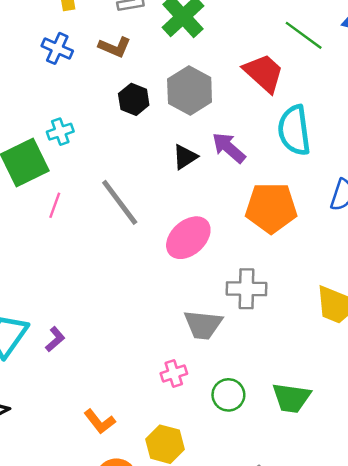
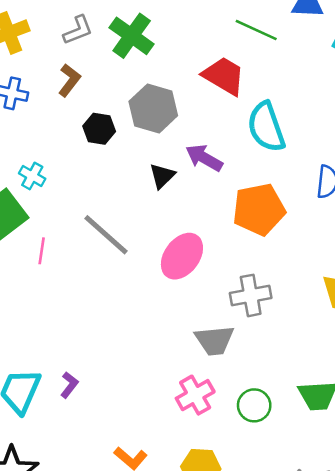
brown L-shape: (115, 47) -> (69, 80), turned -64
cyan cross: (60, 132) -> (32, 176), turned -30
pink cross: (174, 373) -> (195, 395), size x1.4

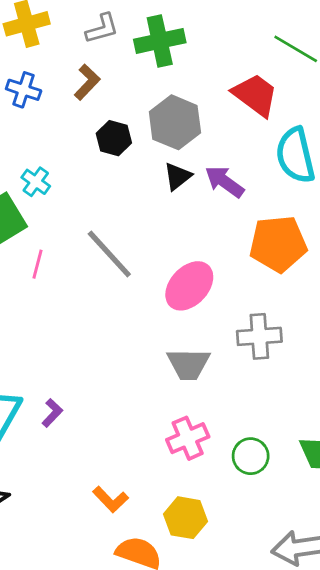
green cross: (132, 36) -> (160, 41), turned 36
black triangle: (162, 176) -> (178, 176), moved
gray trapezoid: (214, 340) -> (188, 364), moved

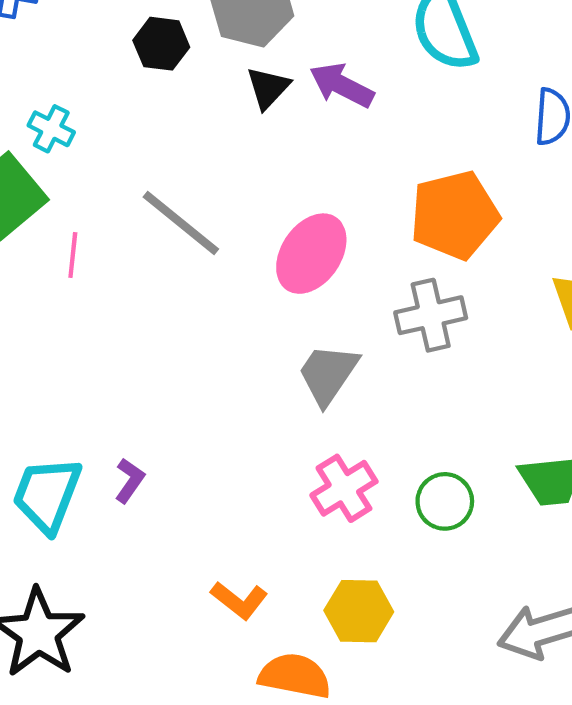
orange pentagon: (278, 244) -> (454, 215), moved
gray trapezoid: (188, 364) -> (328, 374), turned 132

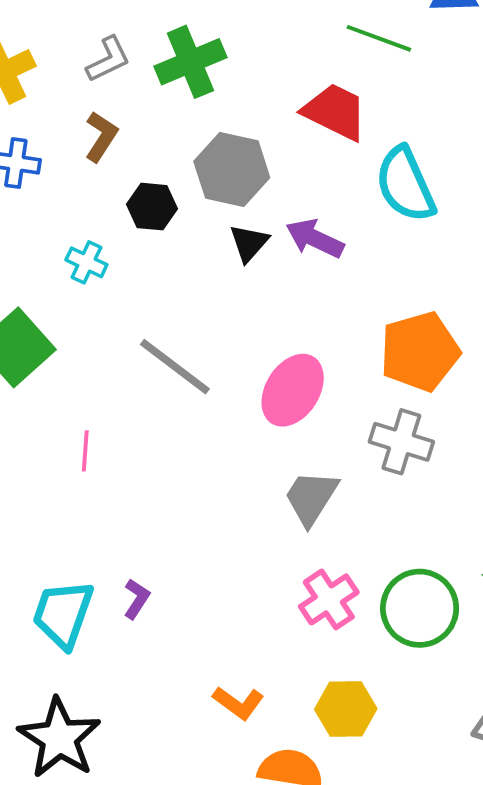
cyan cross: (51, 129) -> (86, 262), moved
pink line: (73, 255) -> (85, 451), moved
gray cross: (431, 315) -> (401, 442), turned 32
green circle: (445, 501) -> (420, 608), size x1.5

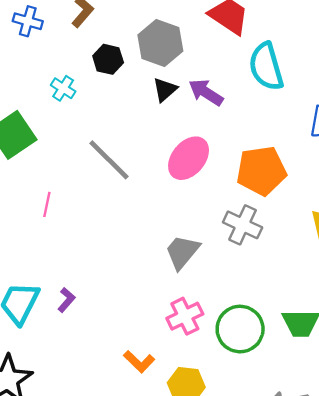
pink ellipse: (293, 390) -> (189, 158), moved
orange L-shape: (238, 703) -> (139, 362), moved

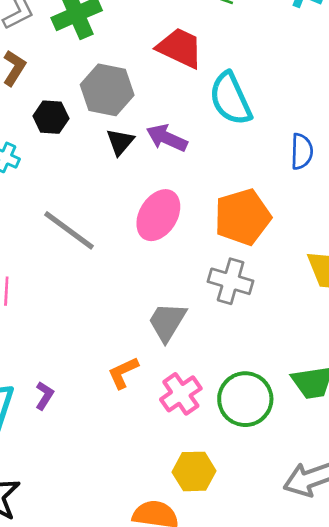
orange L-shape: (139, 362) -> (123, 373), moved, turned 120

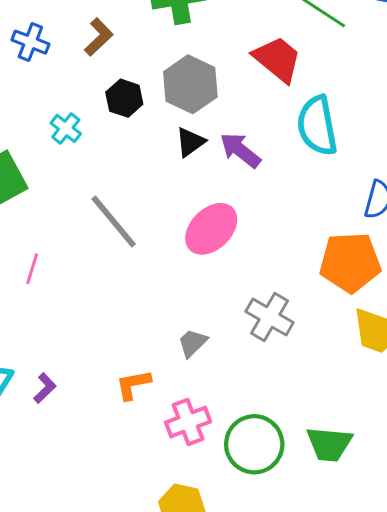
orange pentagon: (243, 217) -> (350, 262), moved
gray trapezoid: (167, 322) -> (193, 343), size x0.7

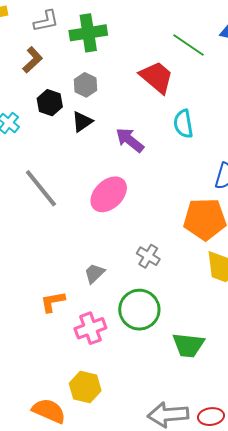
gray hexagon: (190, 84) -> (86, 85), moved, size x0.6
cyan semicircle: (317, 126) -> (183, 124), size x0.7
black triangle: (190, 142) -> (82, 122), moved
gray cross: (270, 317) -> (148, 256), size x0.7
green circle: (254, 444) -> (139, 310), moved

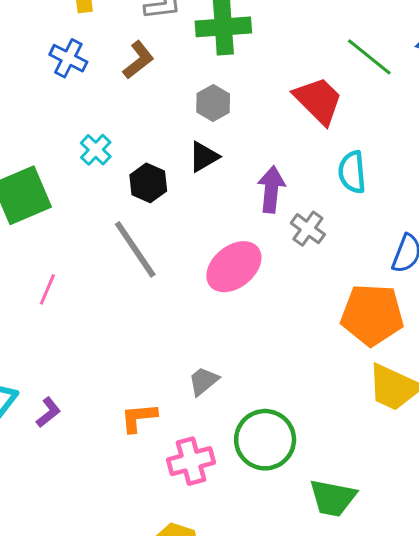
black hexagon: (50, 103) -> (148, 183), moved
purple arrow: (130, 140) -> (271, 189), turned 52
gray cross: (148, 256) -> (308, 229), moved

